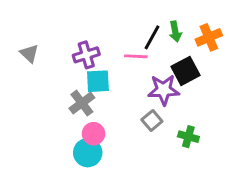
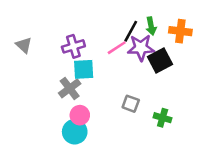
orange cross: (209, 37) -> (180, 31), turned 30
pink line: (136, 56) -> (117, 48), turned -36
purple star: (164, 90) -> (141, 48), moved
gray square: (152, 121) -> (131, 104), turned -30

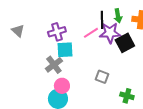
black line: (131, 31) -> (102, 20), turned -30
green cross: (163, 118) -> (127, 96), moved

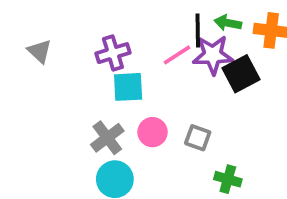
green arrow: (118, 16) -> (228, 23), turned 112
gray cross: (54, 65) -> (107, 138), moved
pink circle: (62, 86) -> (152, 132), moved
green cross: (127, 96) -> (228, 179), moved

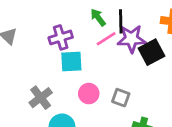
green arrow: (228, 23) -> (98, 17), moved, turned 42
gray cross: (107, 138) -> (41, 98), moved

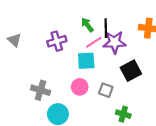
black square: (151, 52) -> (131, 71), moved
cyan square: (71, 61) -> (86, 61), moved
gray cross: (41, 98) -> (40, 90), turned -36

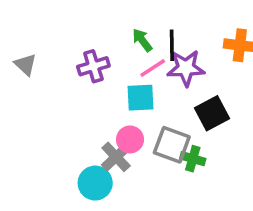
gray cross: (40, 90) -> (116, 157), moved, turned 30
gray square: (106, 90) -> (172, 145), size x1.5
green cross: (123, 114) -> (193, 159), moved

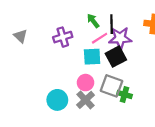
black square: (212, 113) -> (116, 57), moved
gray cross: (116, 157) -> (85, 100), moved
cyan circle: (95, 183) -> (57, 100), moved

